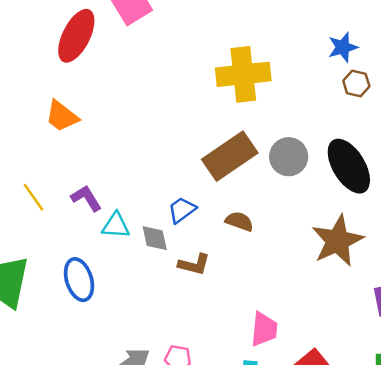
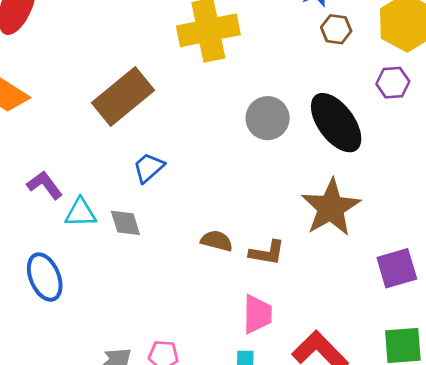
brown rectangle: (230, 156) -> (123, 96), moved
blue trapezoid: (182, 210) -> (149, 168), moved
brown semicircle: (239, 221) -> (217, 241), moved
brown L-shape: (194, 264) -> (267, 253), moved

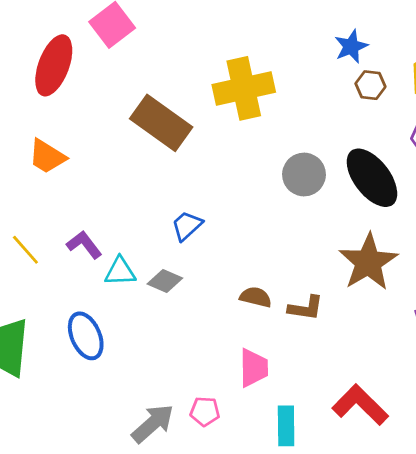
brown rectangle: (123, 96) -> (161, 123), moved, turned 76
gray diamond: (125, 223) -> (165, 281), turned -48
pink trapezoid: (257, 314) -> (254, 368), moved

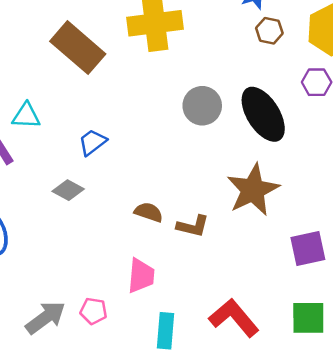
cyan triangle: (120, 271) -> (26, 116), moved

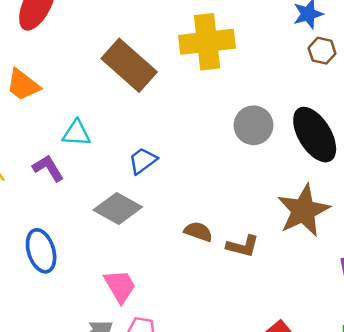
gray diamond: (68, 190) -> (118, 209), size x1.5
pink trapezoid: (141, 276) -> (120, 286), moved, turned -36

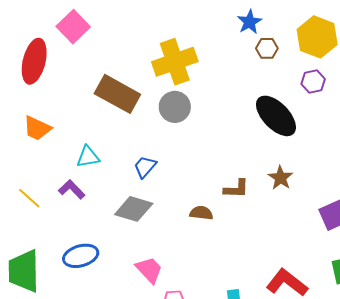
gray circle: (253, 125) -> (175, 107), moved
brown star: (303, 210) -> (281, 178), size x0.6
brown L-shape: (243, 246) -> (236, 189), moved
blue ellipse: (41, 251) -> (81, 256), turned -76

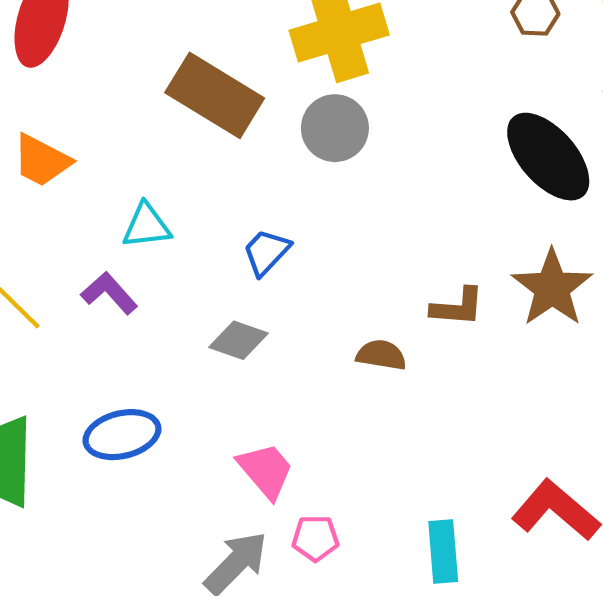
brown star: (281, 178) -> (552, 288), size x1.5
gray diamond: (134, 209) -> (239, 340), size x0.7

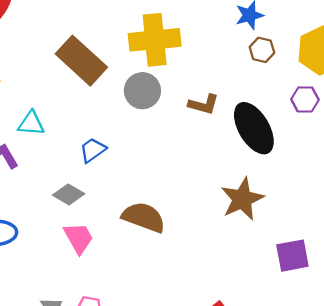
brown L-shape: (458, 307) -> (204, 104), moved
brown semicircle: (381, 355) -> (144, 217), size x1.6
pink trapezoid: (266, 470) -> (79, 238), moved

